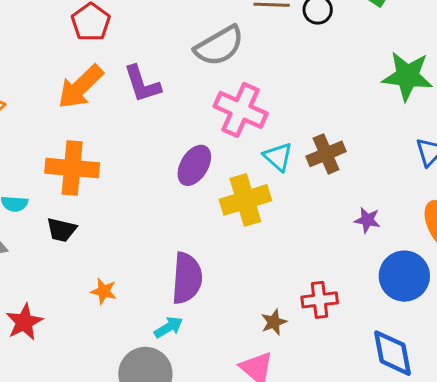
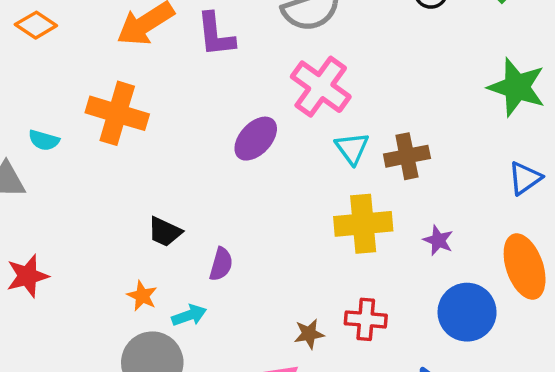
yellow cross: (245, 200) -> (363, 224), moved
black trapezoid: (61, 230) -> (165, 232), moved
purple semicircle: (187, 278) -> (221, 264), size x0.6
orange star: (104, 291) -> (142, 296), moved

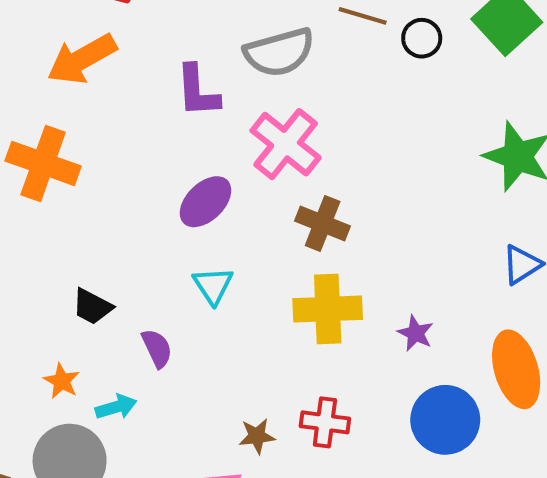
purple L-shape: (216, 35) -> (198, 91), moved
cyan triangle: (352, 148) -> (213, 285), moved
brown cross: (407, 156) -> (323, 224), moved, turned 30
purple semicircle: (221, 264) -> (157, 348), turned -44

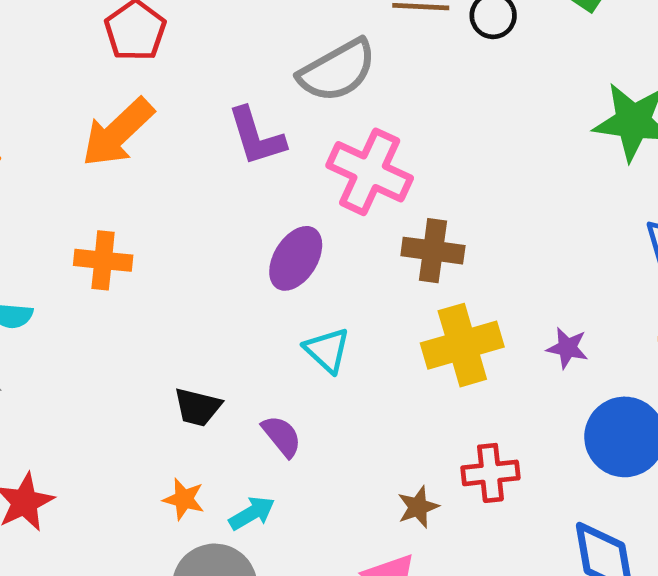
orange cross: (43, 163) -> (103, 260), size x0.7

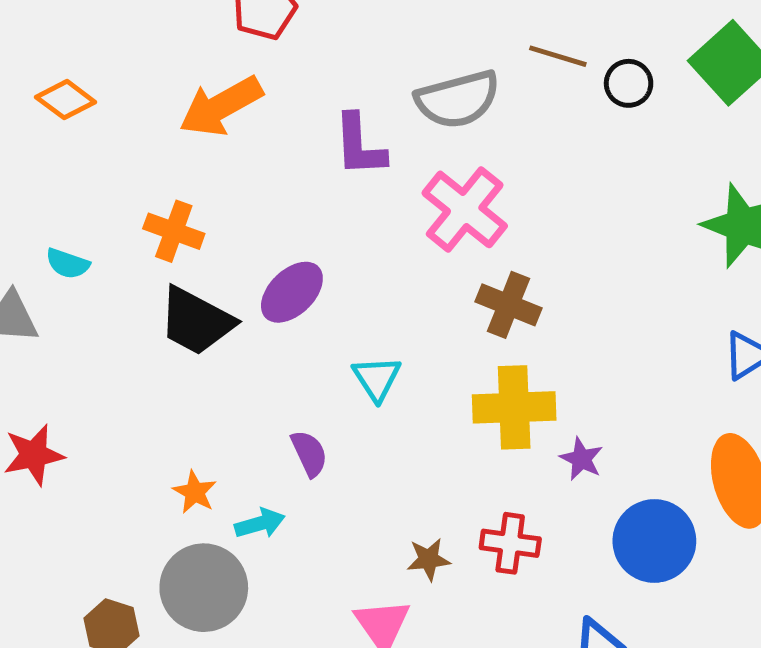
purple ellipse: (296, 258) -> (292, 292), moved
purple star: (567, 348) -> (581, 459), moved
black trapezoid: (198, 407) -> (196, 321), moved, size x1.6

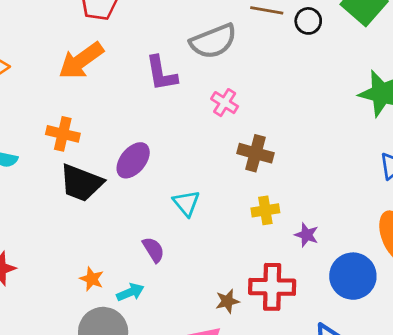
pink cross: (465, 209) -> (225, 103), size x0.6
yellow cross: (514, 407) -> (265, 210), size x0.6
red cross: (510, 543) -> (272, 287), size x1.4

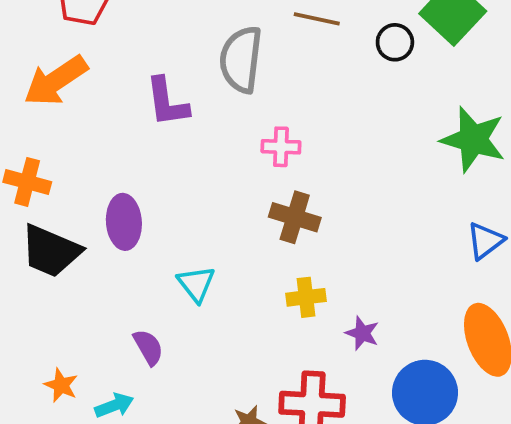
black circle: (308, 21) -> (395, 42), moved
gray semicircle: (213, 41) -> (241, 59), turned 117
pink cross: (225, 103) -> (281, 147), moved, turned -32
purple ellipse: (133, 160) -> (124, 222), turned -45

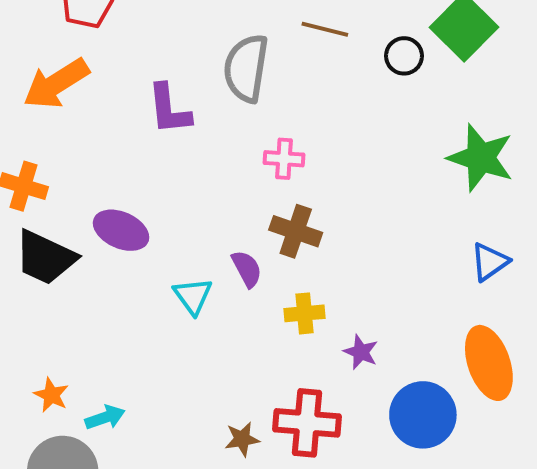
purple ellipse: (124, 222) -> (121, 230), turned -64
purple semicircle: (148, 347) -> (247, 269), moved

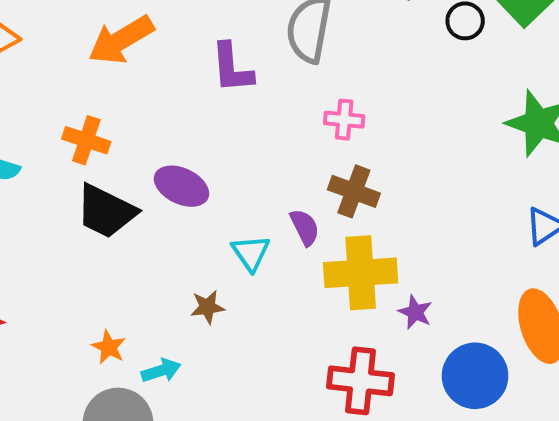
yellow cross: (305, 313) -> (361, 273), size x1.8
brown star: (242, 439) -> (207, 307), moved

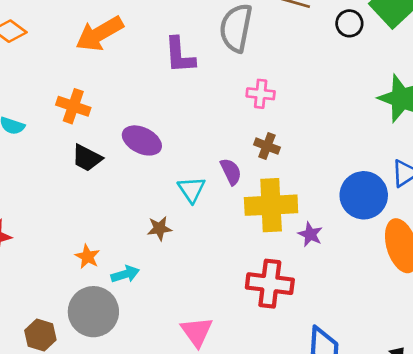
brown cross: (354, 191) -> (267, 146), size x0.7
black trapezoid: (106, 211) -> (87, 158), size x0.7
blue circle: (475, 376) -> (364, 195), moved

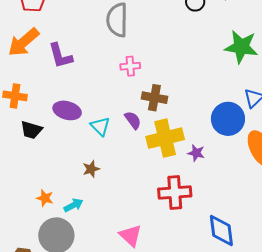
purple L-shape: (180, 55) -> (60, 56), moved
pink cross: (261, 94) -> (130, 66), moved
brown cross: (267, 146) -> (154, 98), size x1.4
cyan triangle: (192, 190) -> (100, 126), moved

